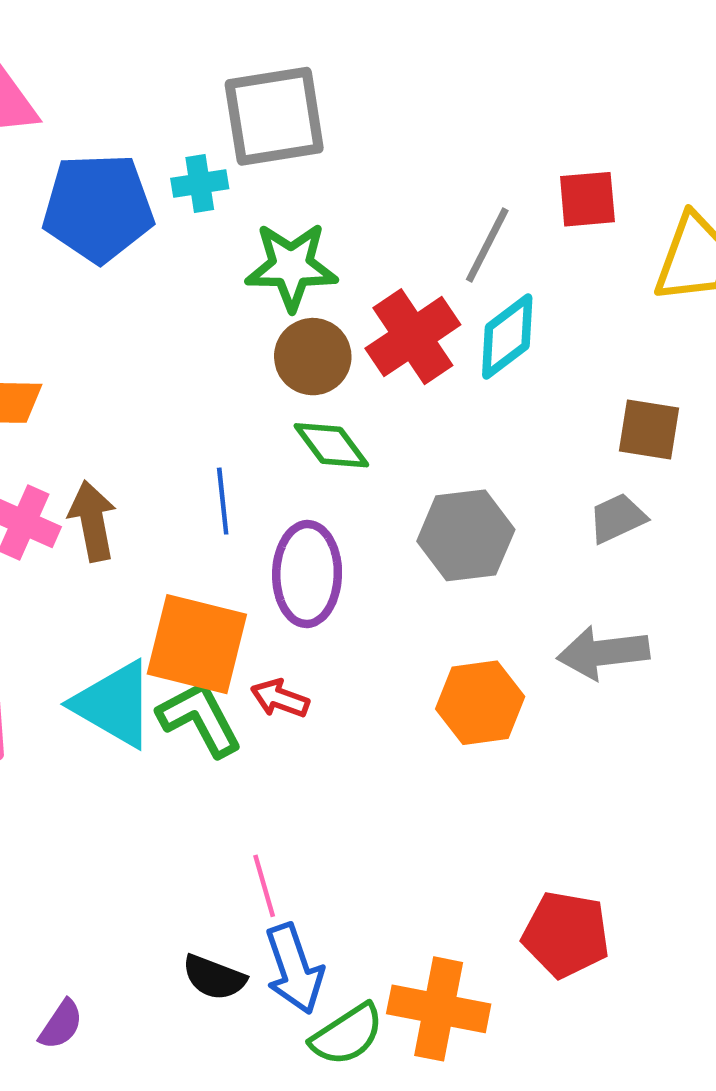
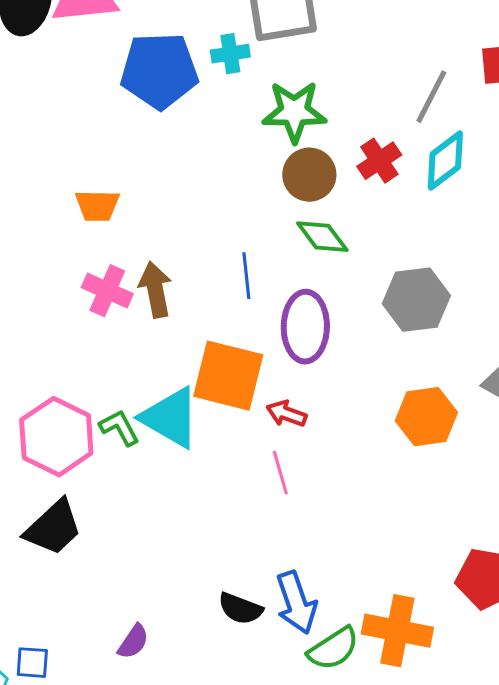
red cross: (413, 337) -> (379, 161), size x0.7
green L-shape: (200, 718) -> (119, 428), moved, size x0.7
pink line: (264, 886) -> (280, 473), moved

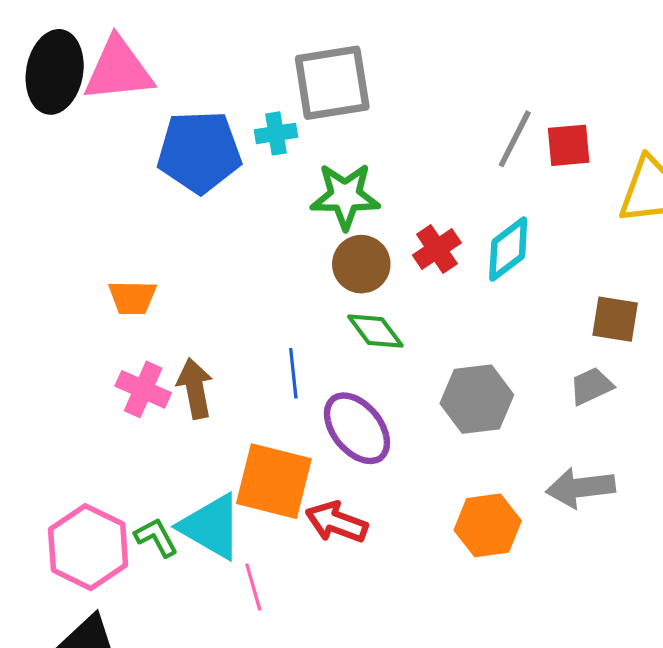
gray line: (431, 97) -> (515, 139), moved
purple ellipse: (305, 327) -> (357, 428), turned -40
red arrow: (286, 414) -> (336, 522), size x1.4
pink line: (280, 473) -> (253, 587), moved

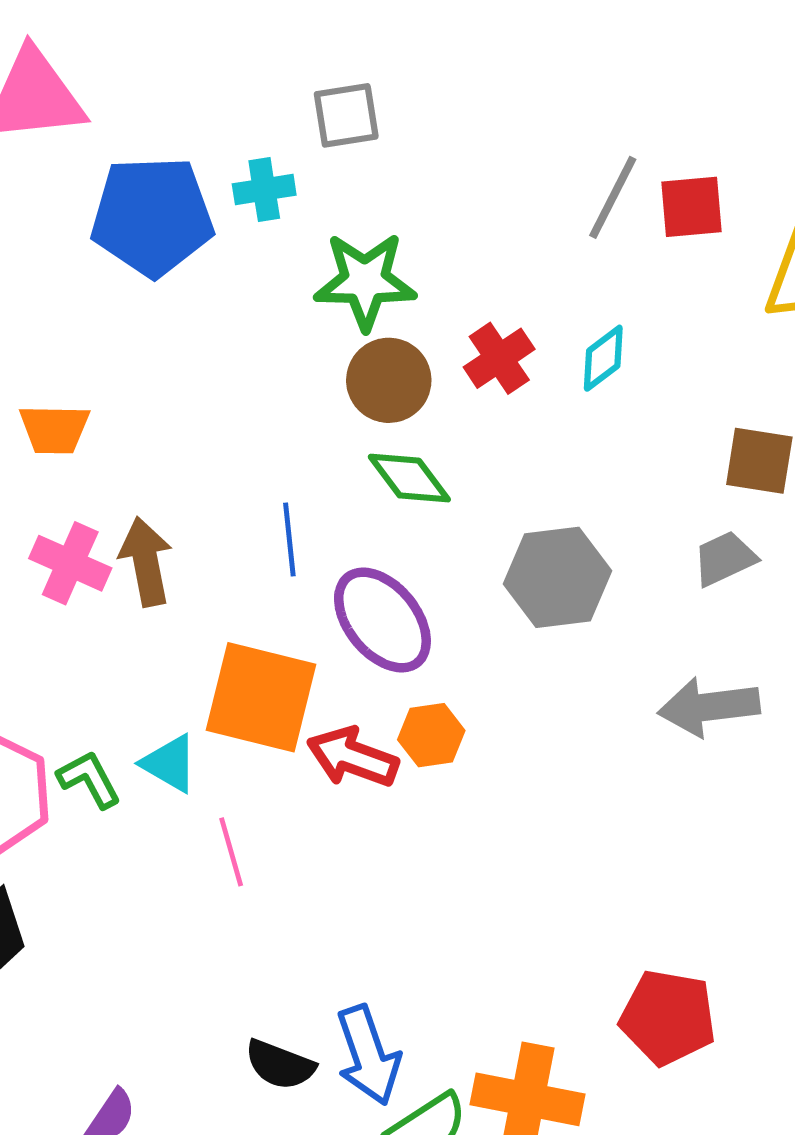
gray square: (332, 83) -> (346, 115), size x0.6
cyan diamond: (508, 249) -> (603, 358), size x0.7
orange hexagon: (488, 525) -> (431, 735), moved, size x0.7
cyan triangle: (211, 527) -> (170, 763), size x0.6

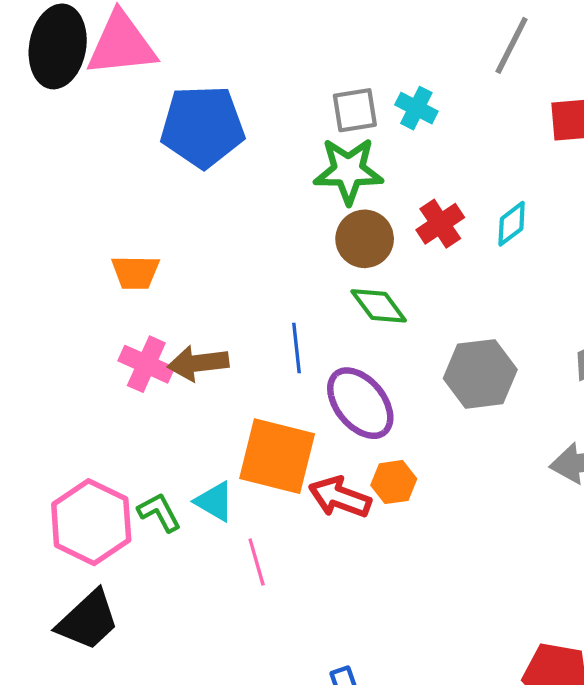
gray square: (346, 115) -> (355, 110), moved
cyan cross: (264, 190) -> (416, 108), moved, turned 36
gray line: (613, 197) -> (512, 45), moved
brown arrow: (146, 562) -> (198, 363), turned -86

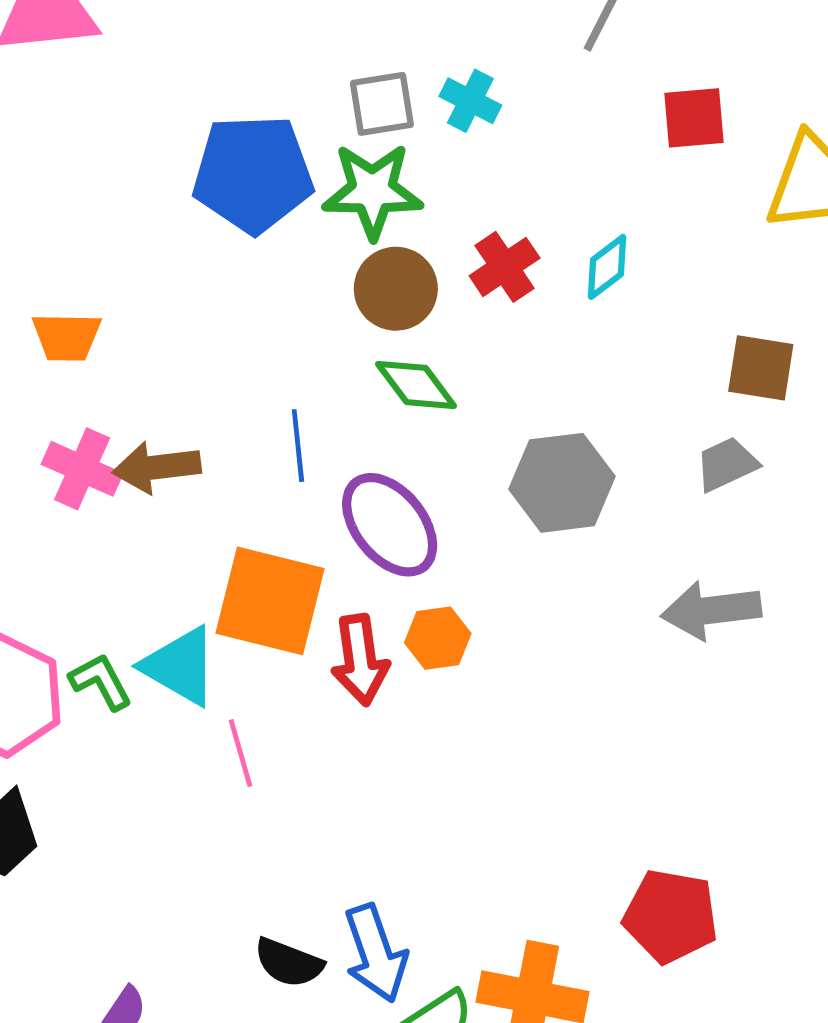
blue pentagon: (202, 126) -> (253, 174), moved
red arrow: (340, 497) -> (360, 660), turned -118
cyan triangle: (214, 501) -> (180, 666), size x1.4

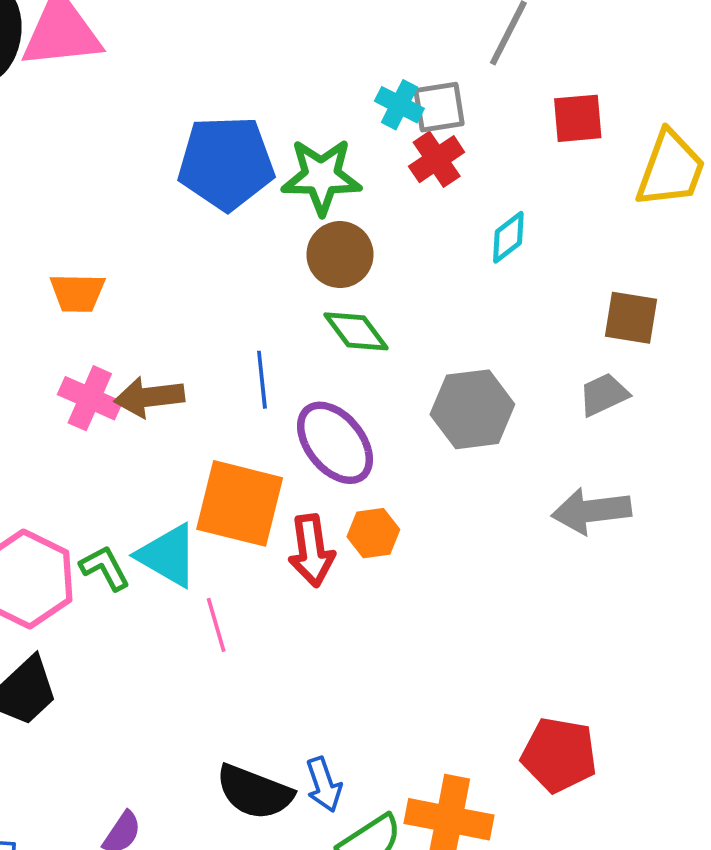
gray square: (382, 104) -> (439, 107), moved
red cross: (505, 267) -> (437, 159), moved
blue arrow: (376, 953) -> (324, 785), size x0.7
black semicircle: (289, 963) -> (255, 792), size x1.4

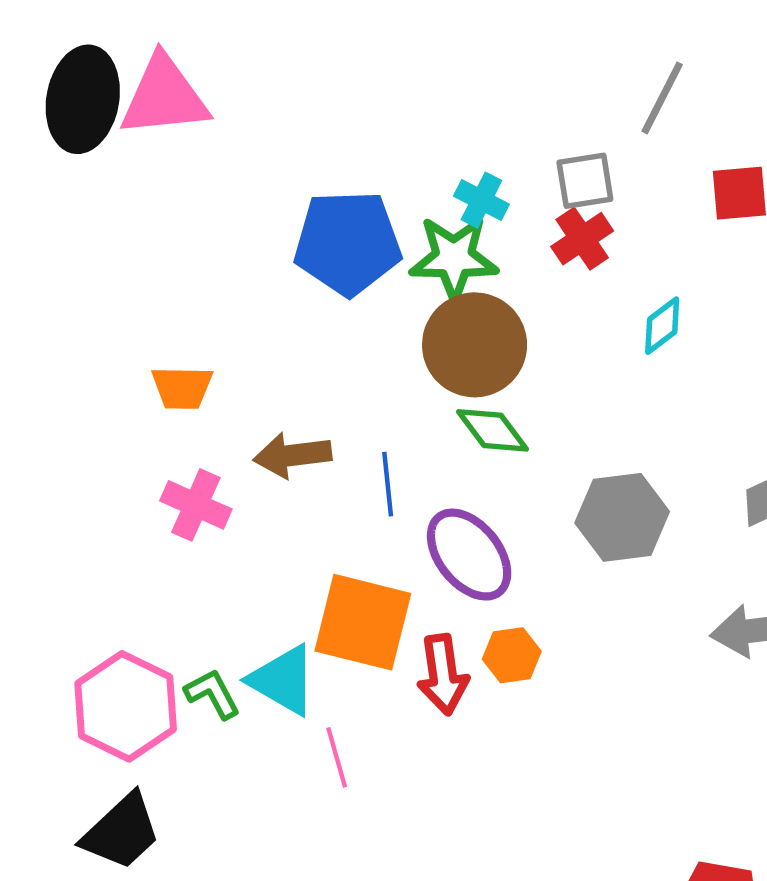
cyan cross: (399, 105) -> (481, 200), moved
brown circle: (340, 255) -> (475, 345), size x1.4
brown arrow: (149, 397) -> (292, 455), moved

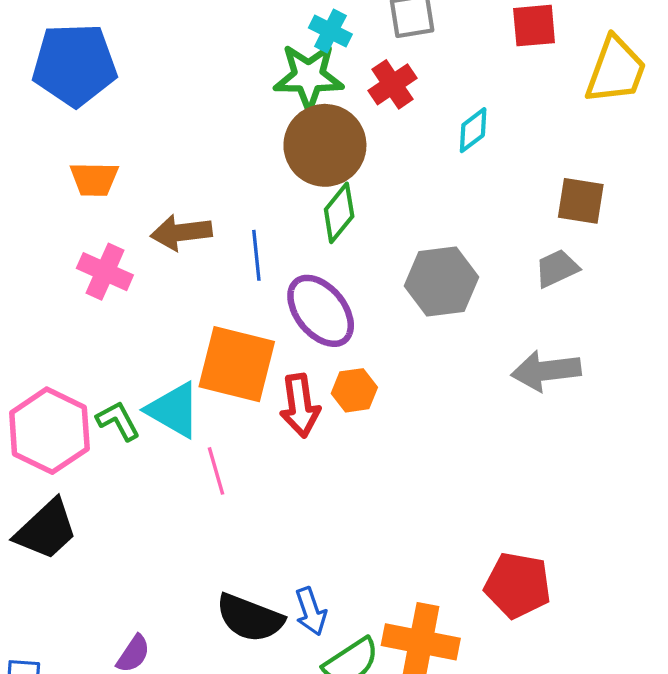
red cross: (582, 239) -> (392, 84), moved
blue pentagon: (348, 243) -> (75, 65), moved
green diamond: (492, 430) -> (339, 213), turned 76

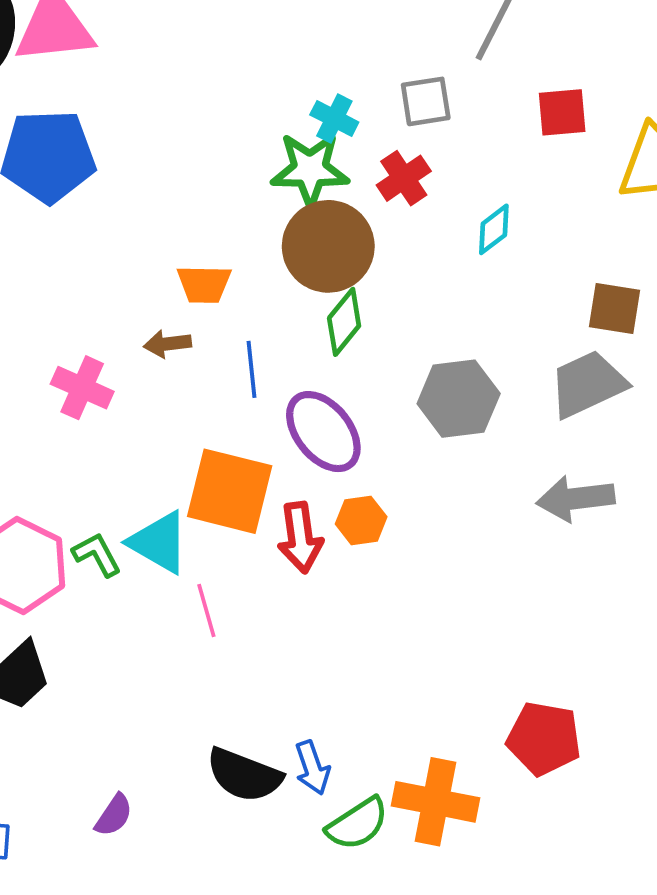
orange trapezoid: (94, 179) -> (204, 284), moved
brown arrow: (181, 232) -> (167, 344), size x0.7
gray trapezoid: (557, 268) -> (588, 384), size x1.6

